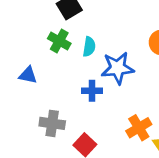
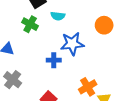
cyan semicircle: (89, 47) -> (58, 16), moved, turned 88
gray cross: (52, 123) -> (13, 80), moved, turned 30

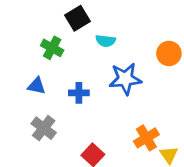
green cross: (30, 24) -> (52, 48), moved
blue cross: (54, 60) -> (79, 93), moved

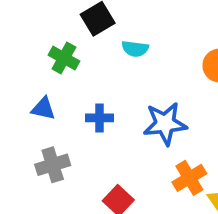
blue star: (125, 79) -> (165, 124), moved
gray cross: (44, 128) -> (53, 165), turned 35

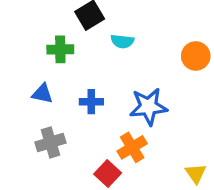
green cross: (64, 58) -> (60, 49), turned -30
orange cross: (189, 178) -> (132, 147), moved

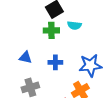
green cross: (60, 49) -> (51, 30), moved

